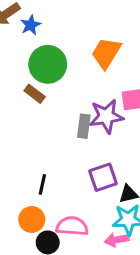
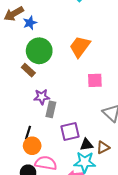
purple star: (106, 116) -> (42, 97), moved, size x0.7
gray rectangle: (84, 126) -> (51, 109), moved
orange circle: (32, 219) -> (32, 146), moved

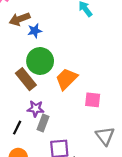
orange trapezoid: (80, 47) -> (66, 79), moved
brown rectangle: (28, 70) -> (26, 79), size x1.5
black line: (28, 133) -> (17, 128), moved

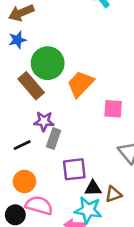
blue star: (35, 31) -> (17, 40), moved
black line: (17, 128) -> (22, 145), turned 40

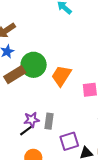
brown rectangle: (31, 86) -> (15, 75), moved, turned -70
purple star: (44, 121) -> (32, 120), moved

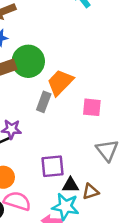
gray rectangle: (49, 121) -> (44, 102), moved

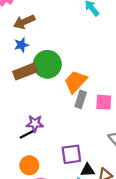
gray rectangle: (44, 102) -> (81, 99), moved

